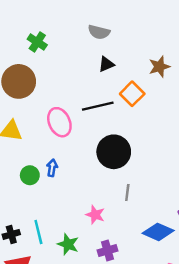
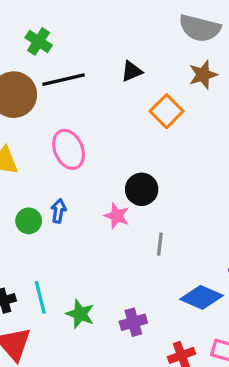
gray semicircle: (99, 32) -> (200, 28), moved, size x1.4
black line: (98, 106) -> (64, 80), moved
black circle: (114, 152) -> (142, 189), size x0.7
pink star: (95, 215) -> (117, 216), moved

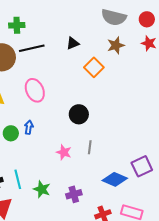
green cross: (39, 41) -> (17, 25), turned -35
pink star: (117, 216) -> (64, 152), moved

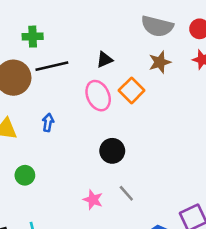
pink ellipse: (35, 90) -> (98, 96), moved
blue arrow: (29, 127) -> (48, 123), moved
gray line: (90, 147) -> (126, 193), turned -48

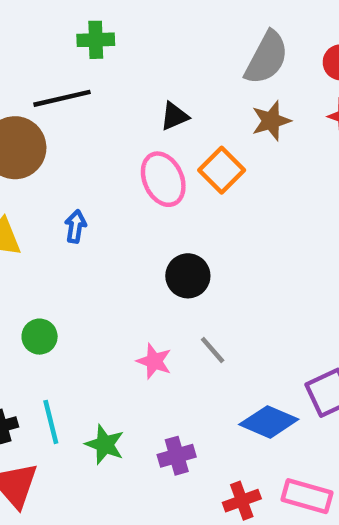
gray semicircle: (157, 26) -> (267, 58), turned -76
green cross: (33, 37) -> (96, 40), moved
black line: (52, 66) -> (62, 98), moved
green circle: (25, 175) -> (40, 337), moved

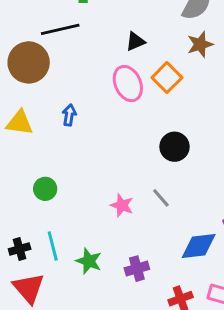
black circle: (188, 276) -> (175, 147), moved
blue diamond: (269, 422) -> (199, 246), turned -30

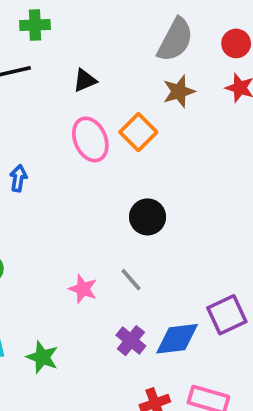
black triangle: (135, 41) -> (85, 80), moved
purple cross: (137, 269) -> (131, 341), moved, turned -35

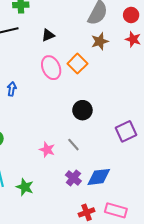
purple square: (227, 315) -> (126, 131), moved

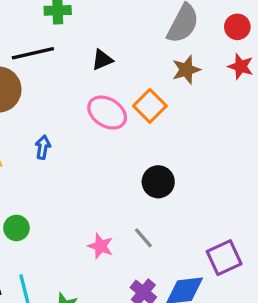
pink ellipse: (51, 68) -> (107, 113), turned -35
purple square: (126, 131) -> (224, 258), moved

